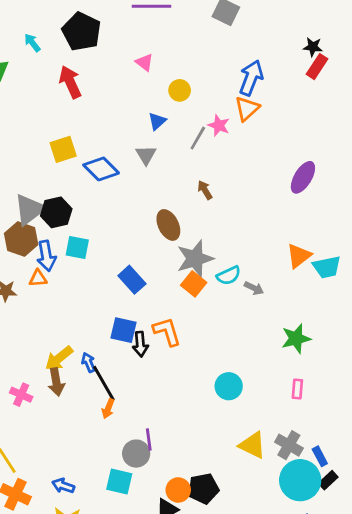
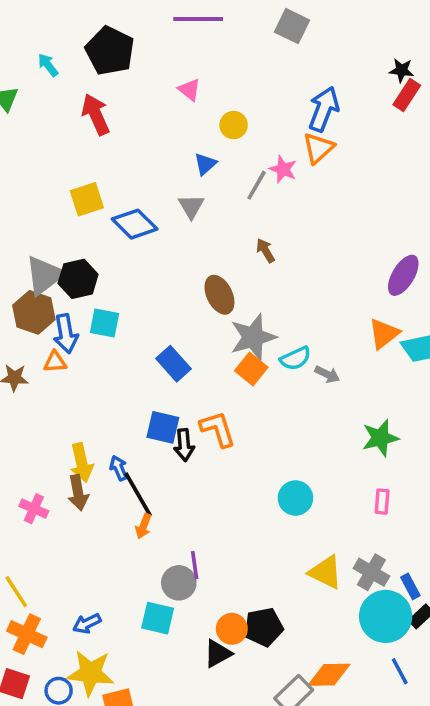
purple ellipse: (303, 177) -> (403, 275), moved
yellow arrow: (59, 358) -> (82, 463), turned -64
blue arrow: (63, 486) -> (87, 623), turned -45

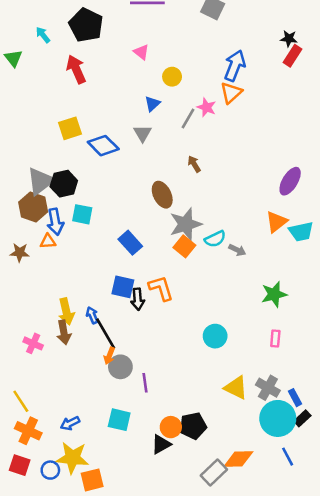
gray circle: (179, 583) -> (120, 367), moved

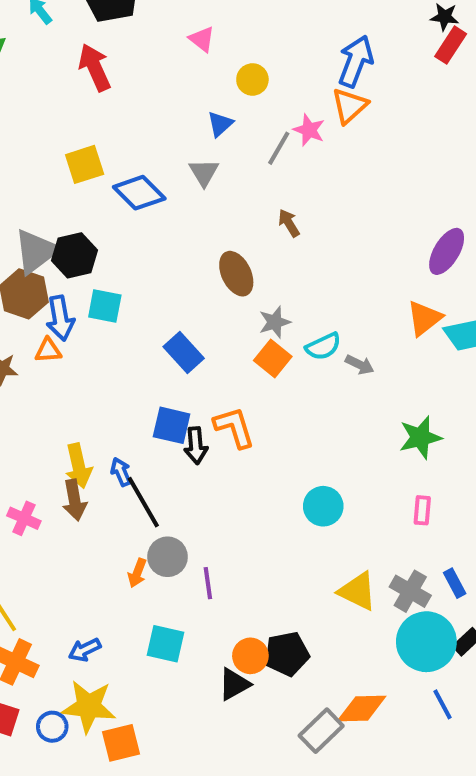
gray star: (186, 224) -> (275, 322), size x0.6
orange arrow: (109, 356) -> (137, 573), moved
blue rectangle: (295, 398) -> (455, 583), moved

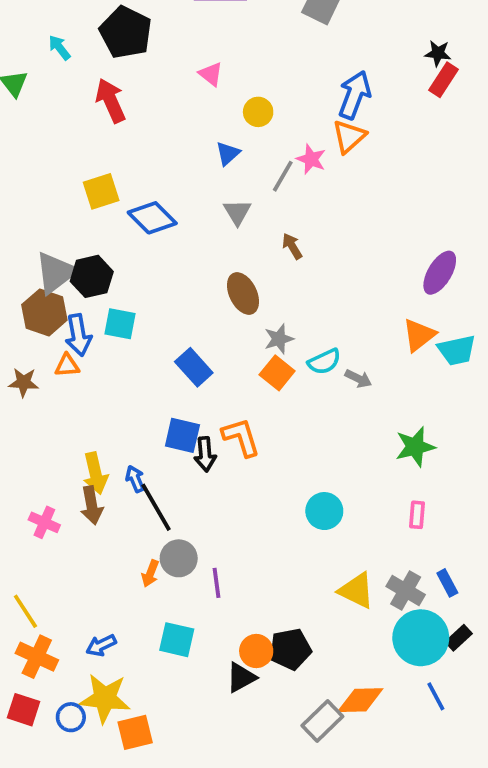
gray triangle: (204, 173) -> (237, 212), moved

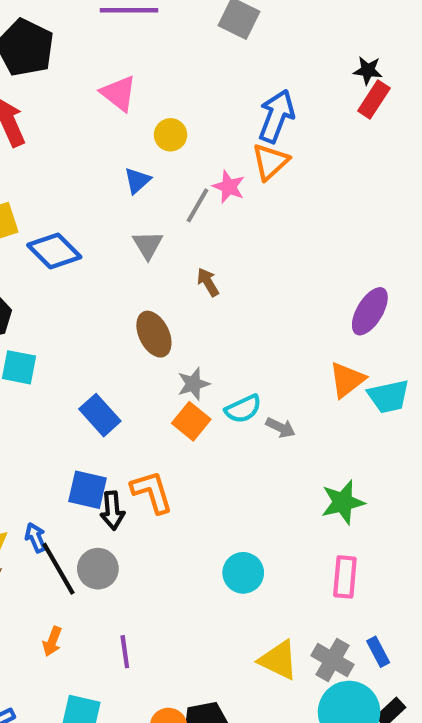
pink triangle: (211, 74) -> (119, 93), size x1.4
pink rectangle: (417, 515) -> (345, 577), size x1.4
gray circle: (179, 558) -> (98, 569), moved

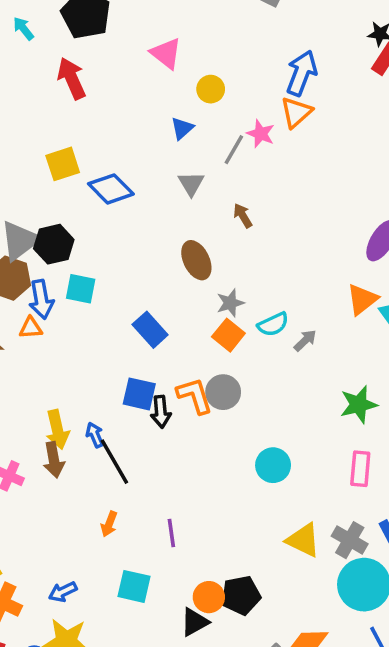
gray arrow: (281, 428) -> (305, 340), turned -70
gray circle: (98, 569) -> (223, 392), moved

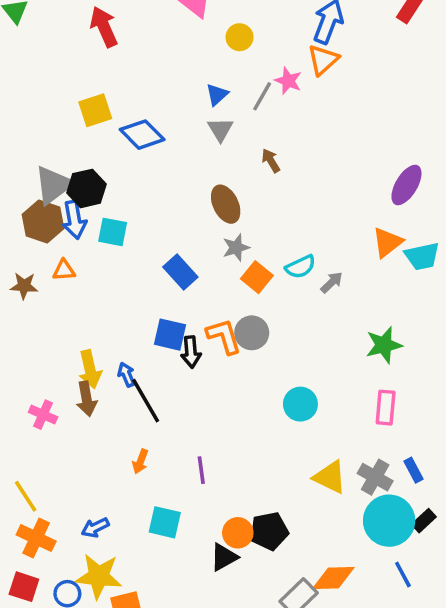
blue triangle: (182, 128) -> (217, 95), moved
blue arrow: (41, 299) -> (74, 220), moved
gray star: (230, 303) -> (236, 248), moved

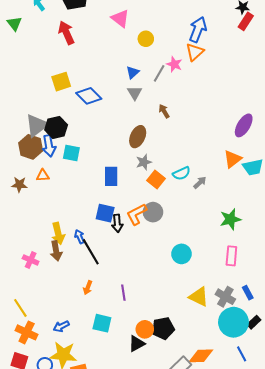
brown ellipse: (226, 204) -> (138, 137), turned 50
blue rectangle: (180, 272) -> (111, 176), turned 42
orange L-shape: (224, 336) -> (137, 214), turned -100

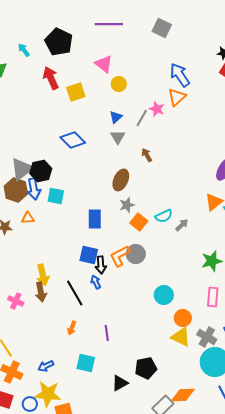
blue arrow: (198, 30) -> (180, 75), turned -55
yellow circle: (146, 39) -> (119, 84), moved
yellow square: (61, 82) -> (76, 92), moved
blue arrow: (80, 237) -> (96, 282), moved
orange circle: (145, 329) -> (183, 318), moved

